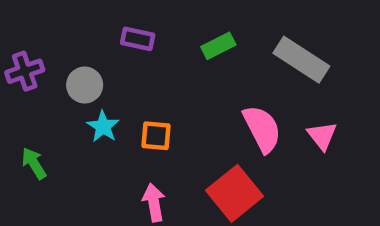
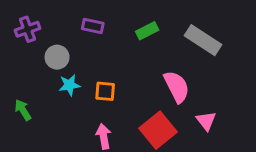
purple cross: (25, 71) -> (28, 29), moved
cyan star: (103, 126) -> (69, 85), turned 30
pink triangle: (322, 136) -> (206, 121), moved

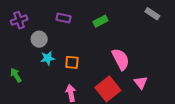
gray rectangle: (203, 40) -> (152, 14), moved, size x0.6

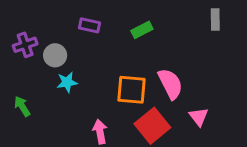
gray rectangle: (152, 14) -> (215, 19), turned 56
purple cross: (19, 20) -> (25, 45), moved
orange square: (72, 62) -> (131, 90), moved, size x1.5

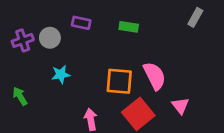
gray rectangle: (215, 19) -> (195, 17), turned 30
green rectangle: (142, 30) -> (129, 27), turned 36
gray circle: (55, 55) -> (50, 38), moved

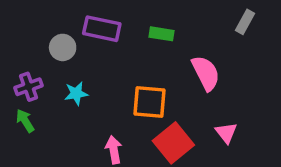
purple rectangle: (81, 23) -> (102, 29), size x1.5
purple cross: (23, 40) -> (29, 87), moved
pink semicircle: (155, 76) -> (206, 73), moved

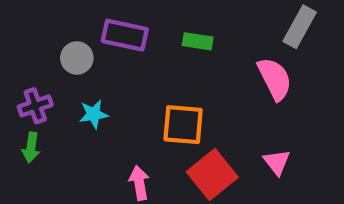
gray rectangle: (245, 22) -> (300, 27), size x1.4
pink semicircle: (206, 73) -> (275, 79), moved
green arrow: (25, 121) -> (31, 147), turned -140

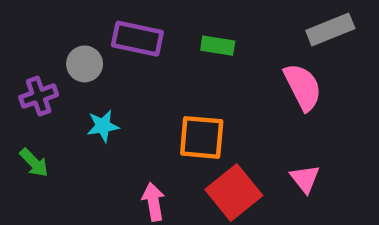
gray rectangle: (300, 27) -> (330, 29), turned 39
purple cross: (35, 106) -> (39, 96), moved
green arrow: (31, 147) -> (34, 163), turned -52

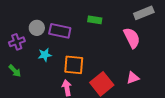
purple rectangle: (137, 39) -> (60, 31), moved
orange square: (202, 137) -> (74, 65), moved
pink triangle: (305, 179) -> (133, 78), turned 48

